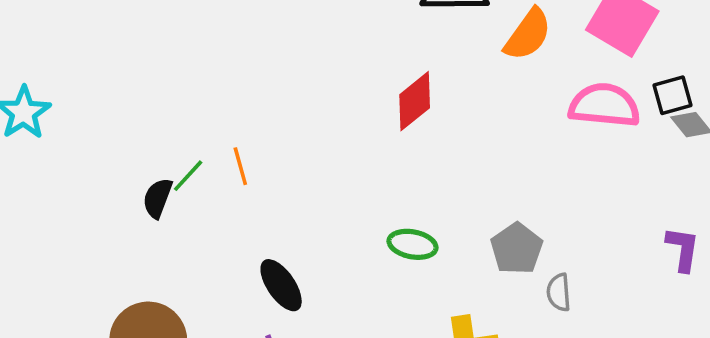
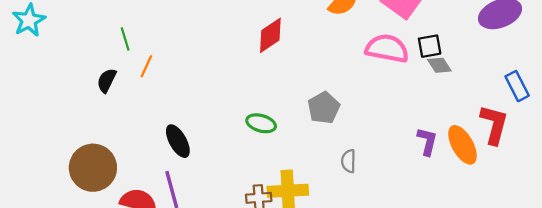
orange line: (240, 166) -> (146, 66), moved, turned 35
green line: (188, 176) -> (125, 39), moved, turned -65
gray pentagon: (517, 249) -> (324, 108), moved

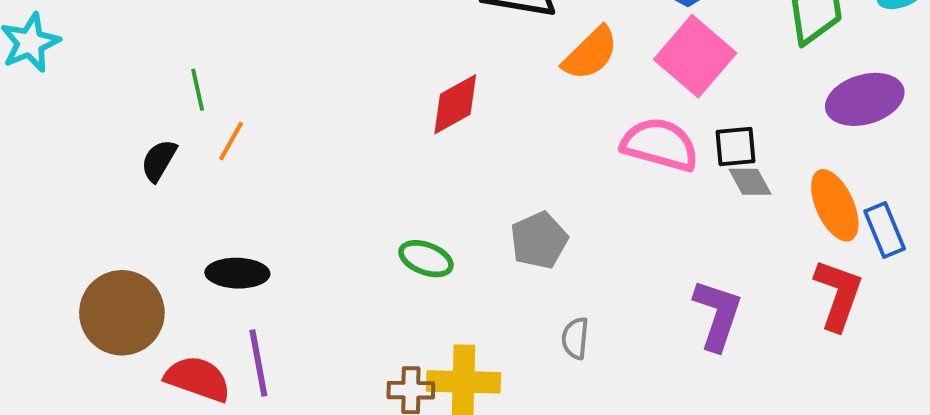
black ellipse: (178, 141) -> (237, 273), moved, turned -64
purple L-shape: (427, 141) -> (717, 315), size x1.4
orange ellipse: (462, 145) -> (835, 205), moved

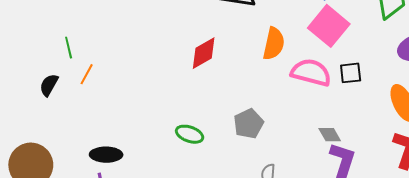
orange semicircle: (590, 53) -> (274, 44), moved, turned -32
gray diamond: (750, 182) -> (330, 135), moved
black ellipse: (237, 273) -> (106, 155), moved

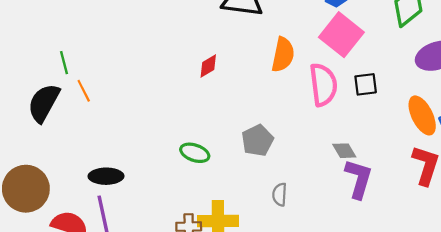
red diamond: (204, 53) -> (208, 66), size x0.7
pink semicircle: (311, 72) -> (323, 85), turned 69
orange line: (87, 74) -> (84, 91), turned -55
black semicircle: (49, 85) -> (44, 103), size x1.6

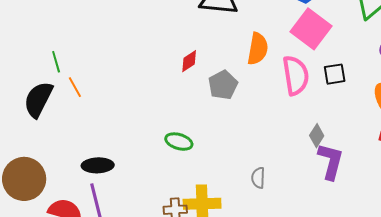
gray pentagon: (258, 140) -> (223, 85), moved
gray diamond: (344, 151) -> (317, 136), turned 65

